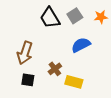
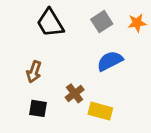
black trapezoid: (50, 18) -> (50, 23), moved
brown arrow: (25, 53) -> (34, 72), size x0.7

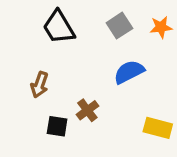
black square: (38, 108) -> (57, 126), moved
yellow rectangle: (100, 111) -> (158, 128), moved

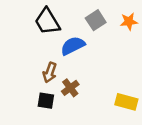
blue semicircle: (129, 72) -> (73, 46), moved
brown arrow: (40, 85) -> (50, 73), moved

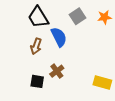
blue semicircle: (73, 46) -> (59, 37), turned 90
brown arrow: (50, 73) -> (36, 46), moved

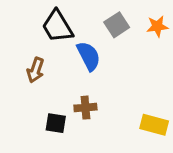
brown arrow: (36, 46) -> (36, 70), moved
brown cross: (57, 71) -> (85, 108), turned 32

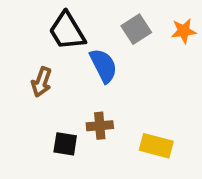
yellow rectangle: (154, 125) -> (156, 146), moved

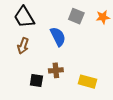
gray square: (136, 29) -> (76, 16), turned -35
black trapezoid: (67, 31) -> (24, 17), moved

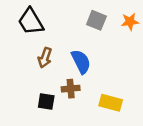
blue semicircle: (58, 37) -> (81, 62), moved
brown arrow: (23, 46) -> (45, 58), moved

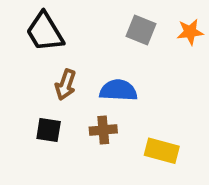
blue semicircle: (81, 62) -> (118, 90), turned -60
black square: (46, 101) -> (49, 130), moved

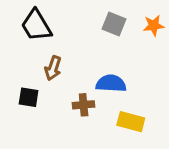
blue semicircle: (118, 90) -> (111, 83), moved
black square: (49, 130) -> (29, 97), moved

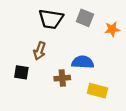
black trapezoid: (36, 26) -> (51, 19), moved, turned -50
orange star: (154, 26) -> (112, 29), moved

